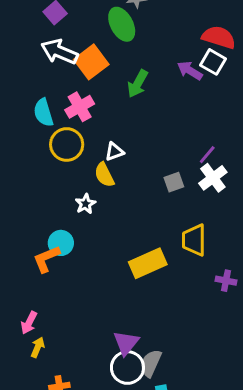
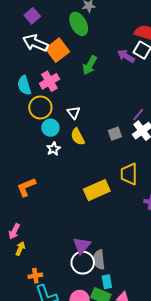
white triangle: (114, 152) -> (74, 113), turned -48
yellow semicircle: (104, 175) -> (78, 137), moved
cyan circle: (61, 243) -> (50, 128), moved
gray semicircle: (151, 363) -> (99, 260), turned -30

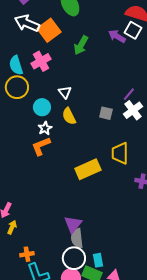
yellow circle: (40, 108) -> (17, 87), moved
gray square: (115, 134) -> (106, 113), turned 32
orange L-shape: (26, 187) -> (41, 146), moved
gray semicircle: (99, 260) -> (77, 238), moved
white circle: (83, 263) -> (74, 258), moved

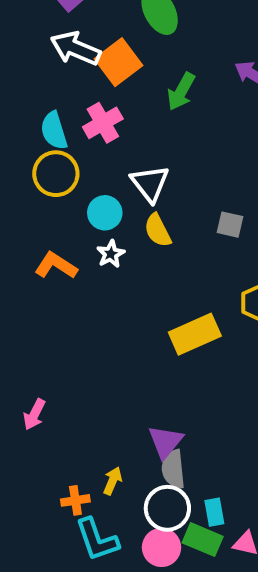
white triangle: (65, 92) -> (150, 183), size x1.5
orange L-shape: (41, 146) -> (56, 266), moved, turned 55
yellow arrow: (12, 227) -> (113, 481), moved

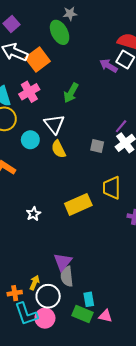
green arrow: (181, 91) -> (71, 93), moved
white star: (111, 254) -> (33, 214), moved
white circle: (167, 508) -> (48, 296), moved
pink circle: (162, 547) -> (45, 318), moved

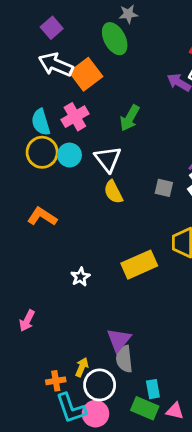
cyan circle: (30, 140) -> (69, 155), moved

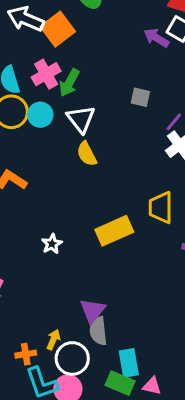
green arrow: (130, 118) -> (69, 83), moved
gray square: (164, 188) -> (140, 97), moved
cyan rectangle: (153, 389) -> (129, 363), size x1.4

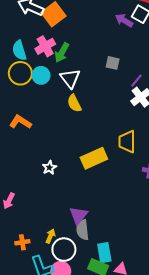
orange cross: (26, 354) -> (22, 242), moved

